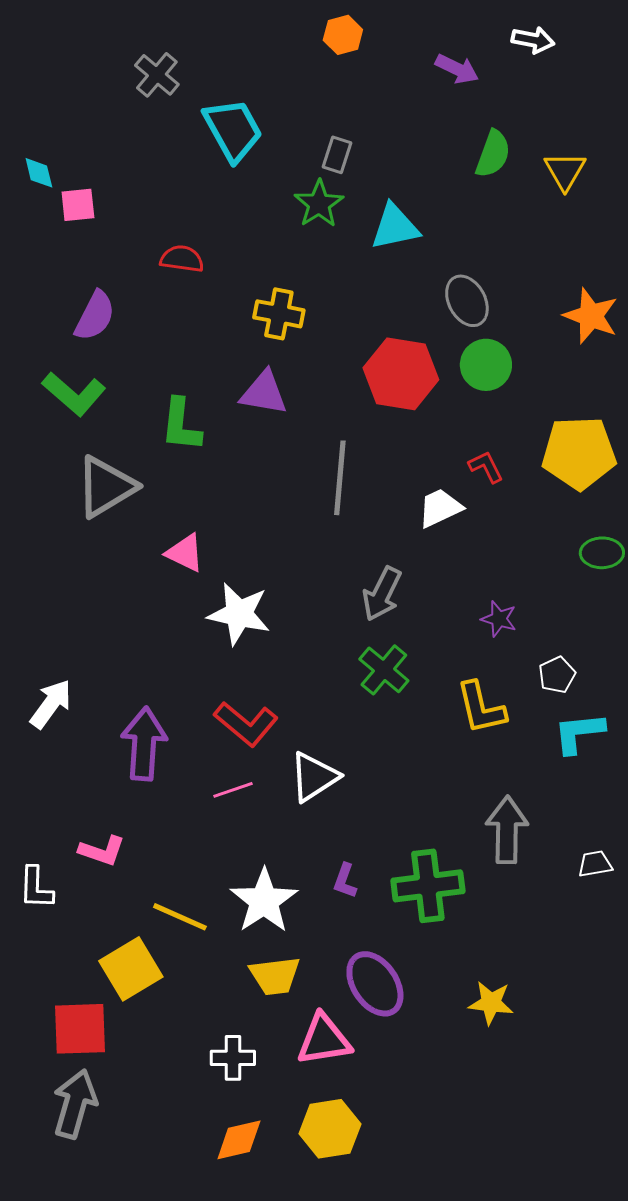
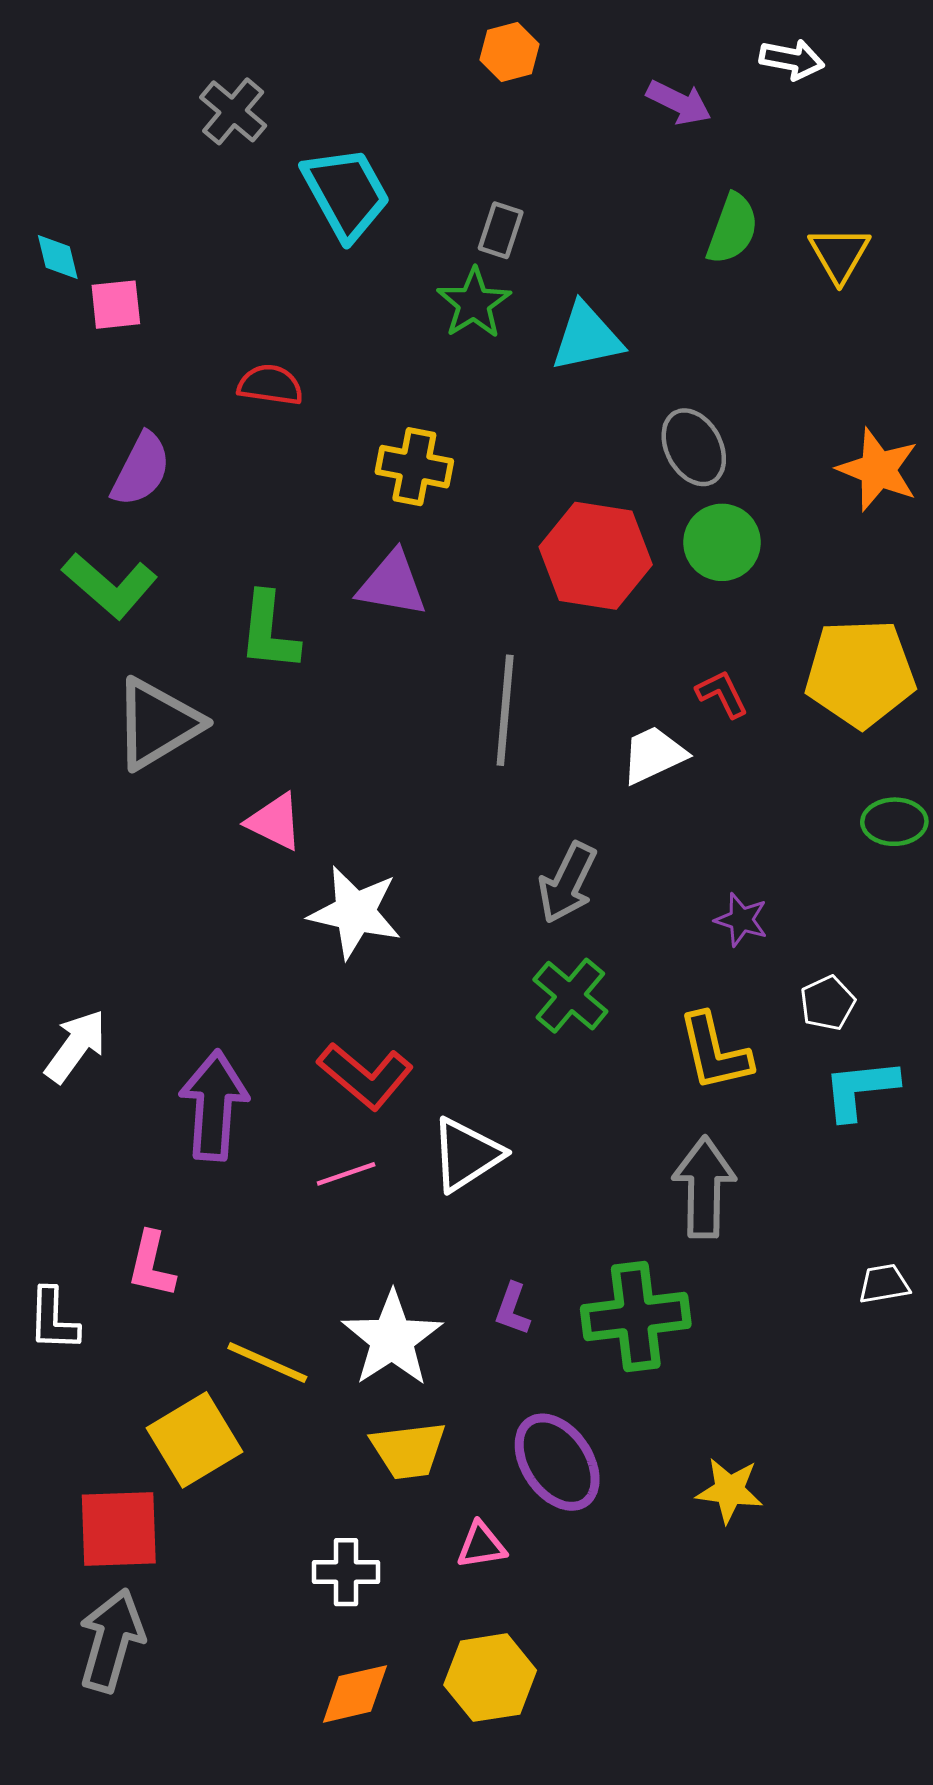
gray arrow: (507, 830) -> (704, 1187), moved
pink L-shape: (102, 851) -> (151, 1264), turned 84
pink triangle: (324, 1040) -> (481, 1545), size x0.6

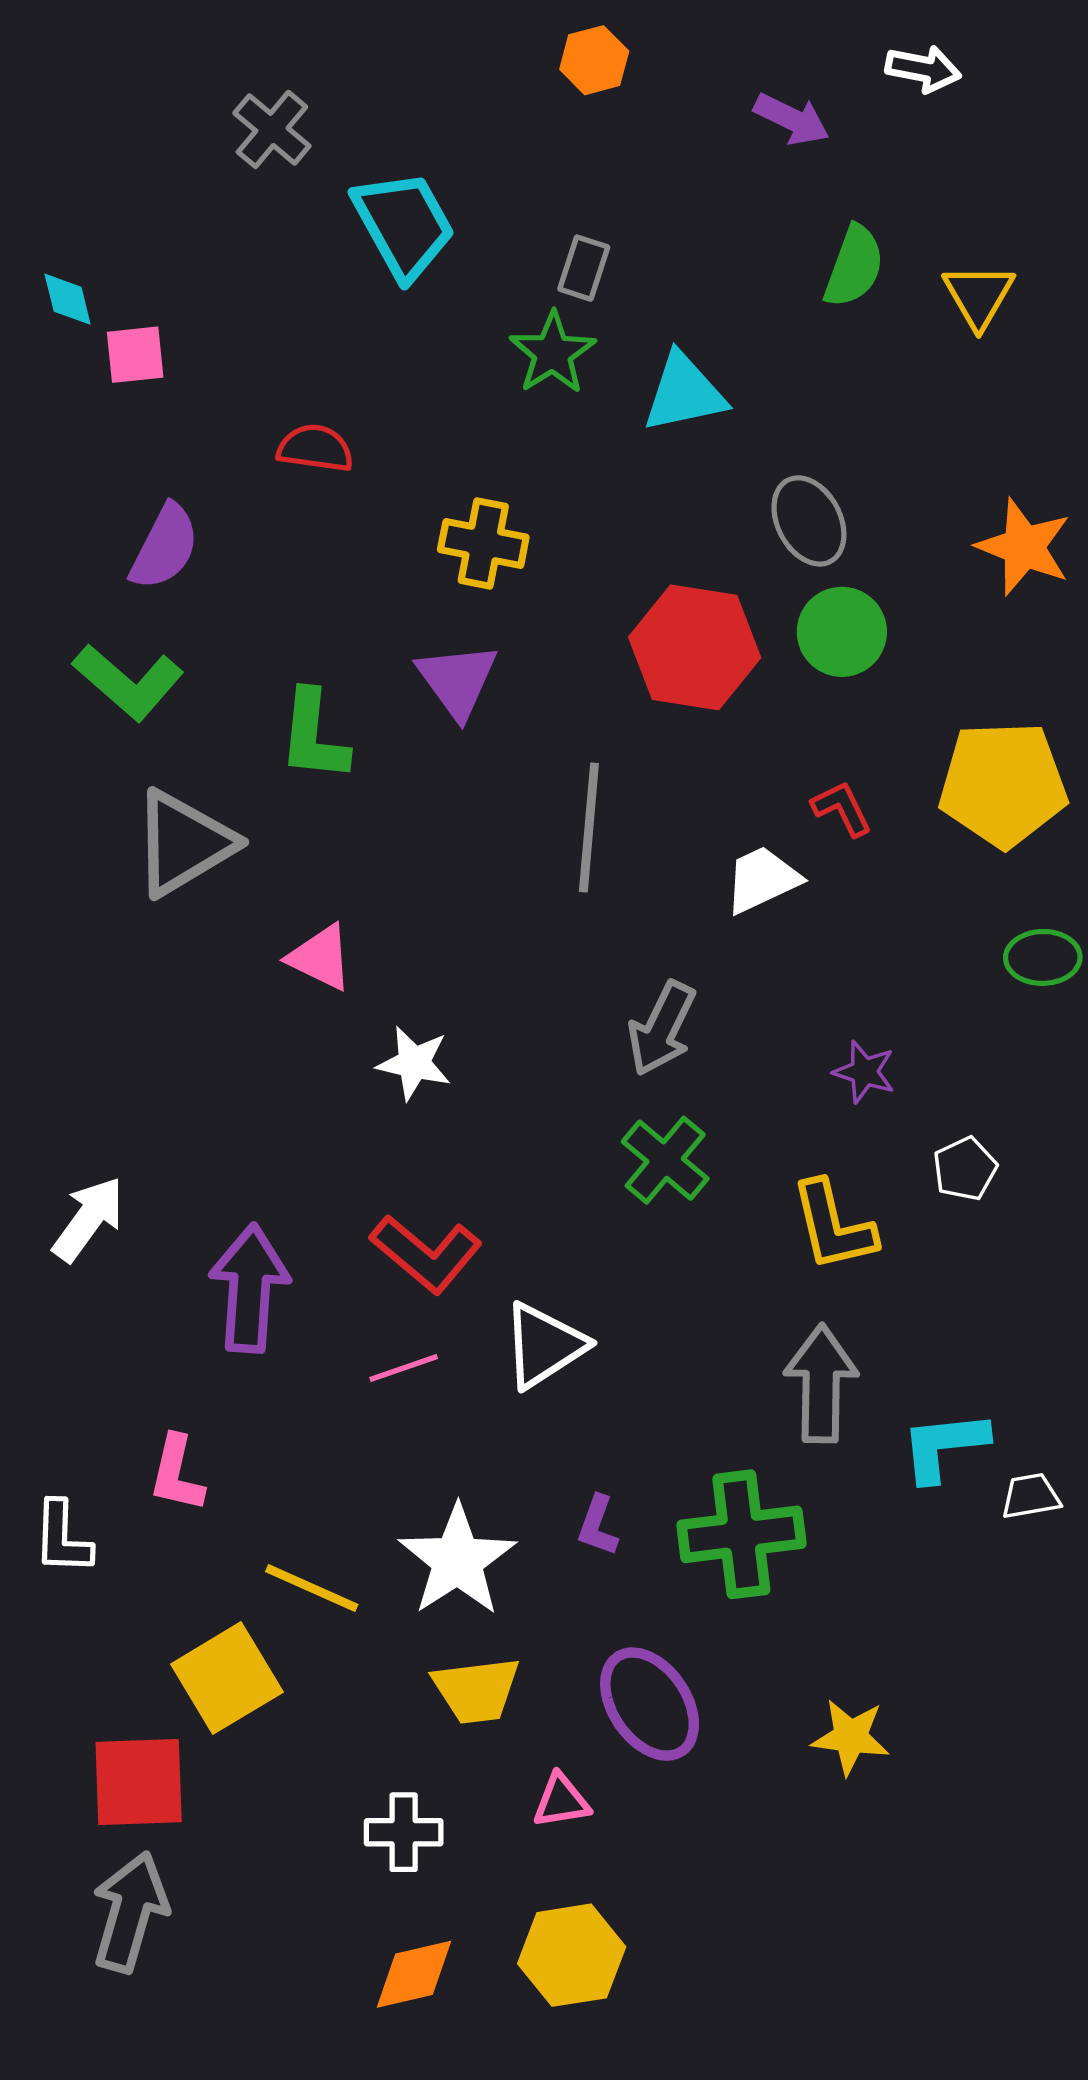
purple triangle: (392, 584) -> (457, 680), turned 44
white star: (355, 912) -> (414, 1063), size x0.7
cyan L-shape: (860, 1089) -> (944, 1446), moved

